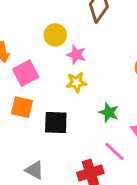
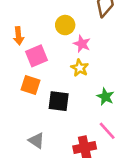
yellow star: (76, 82) -> (80, 68), turned 30

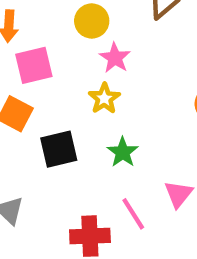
green star: (105, 97) -> (123, 152), moved
black square: (59, 101) -> (59, 149), turned -30

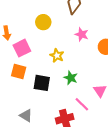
pink star: (115, 58) -> (82, 34), moved
black square: (59, 149) -> (42, 83), turned 36

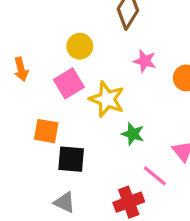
pink square: (22, 48) -> (69, 83), moved
yellow star: (57, 56) -> (107, 99), size x1.5
black square: (42, 83) -> (71, 159), moved

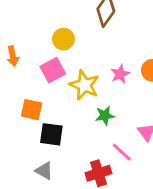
pink star: (145, 61) -> (120, 74), moved, turned 30
green star: (133, 134) -> (105, 116), turned -30

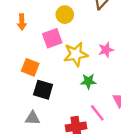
yellow star: (84, 85) -> (76, 54), turned 30
gray triangle: (44, 171) -> (33, 118), turned -35

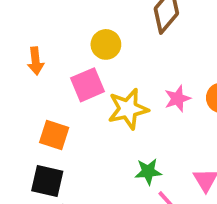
green star: (88, 81) -> (148, 172), moved
black square: (43, 90) -> (47, 181), moved

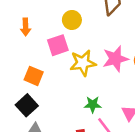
pink star: (177, 99) -> (115, 59), size x1.5
black square: (47, 181) -> (27, 105), turned 30

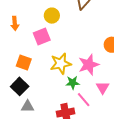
pink star: (115, 59) -> (89, 65), moved
yellow star: (83, 63) -> (61, 64), moved

